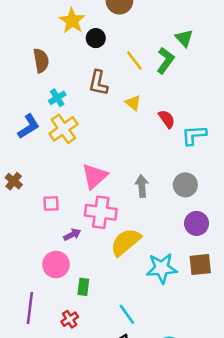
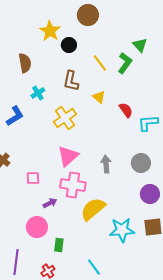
yellow cross: (63, 129) -> (65, 118), moved

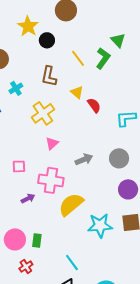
red semicircle: (126, 110) -> (94, 105), moved
pink triangle: (68, 156) -> (52, 143), moved, size x0.6
gray arrow: (106, 164) -> (84, 159), turned 72
pink square: (33, 178) -> (19, 166), moved
pink circle: (37, 227) -> (15, 239), moved

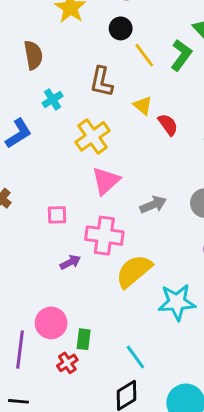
black circle: (47, 40) -> (121, 28), moved
pink triangle: (52, 143) -> (106, 181), size x1.5
green rectangle: (37, 240) -> (84, 339), moved

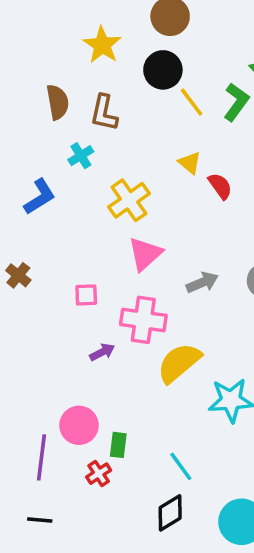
black circle: (121, 28) -> (163, 70), size x1.4
brown L-shape: (101, 82) -> (104, 113), moved

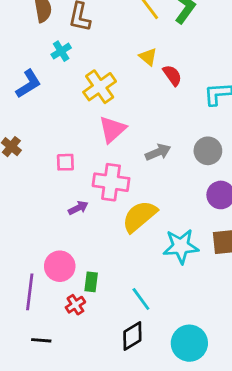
black line: (40, 520) -> (41, 340), moved

